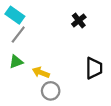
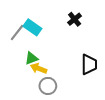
cyan rectangle: (15, 15) -> (32, 27), moved
green triangle: (16, 62) -> (31, 58), moved

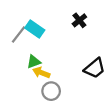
black trapezoid: (89, 64) -> (95, 68), turned 50

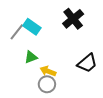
black cross: (79, 20) -> (73, 19), size x1.5
yellow arrow: (41, 73) -> (48, 71), moved

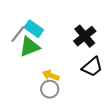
black cross: (73, 19) -> (85, 36), moved
green triangle: (31, 57) -> (30, 47), moved, size x1.5

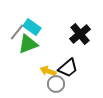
black trapezoid: (92, 67) -> (68, 68), moved
gray circle: (50, 89) -> (56, 84), moved

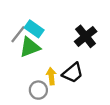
yellow arrow: (48, 71) -> (51, 76), turned 63
gray circle: (56, 84) -> (38, 90), moved

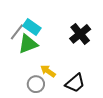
black trapezoid: (73, 73) -> (75, 83), moved
yellow arrow: (51, 76) -> (48, 71), turned -49

